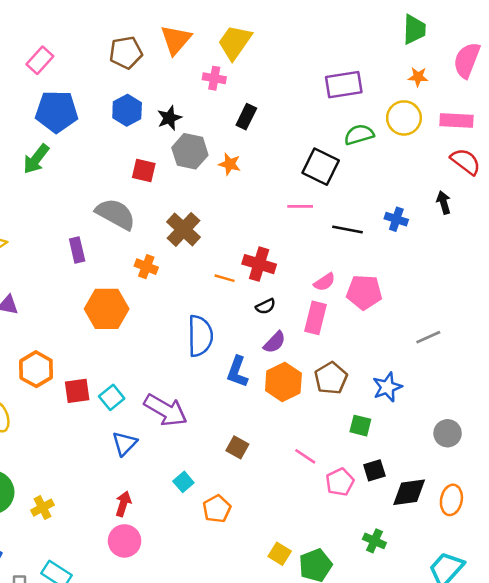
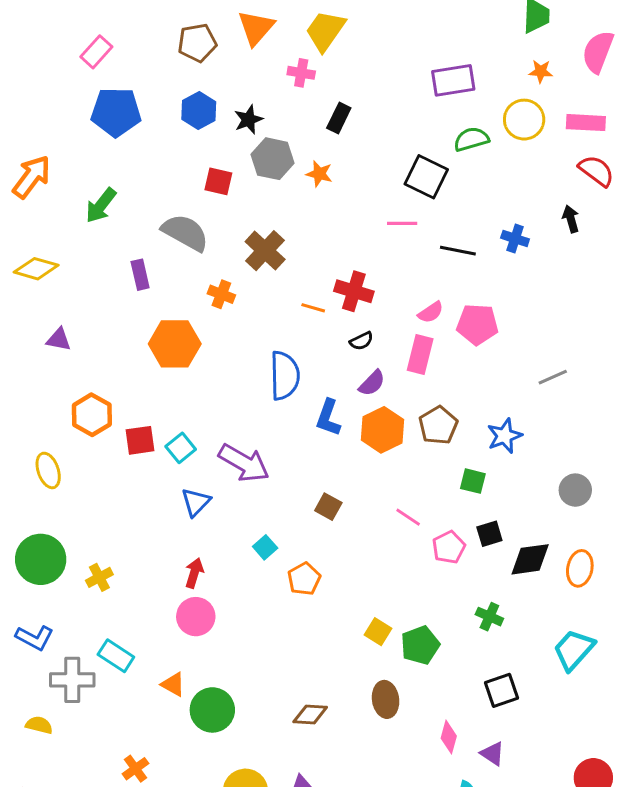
green arrow: (36, 159) -> (101, 205), moved

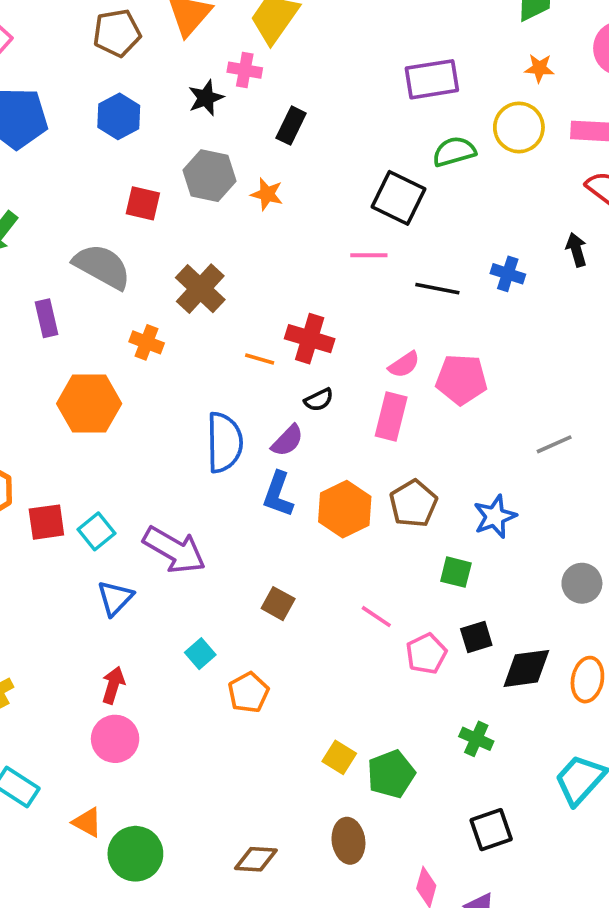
black star: (248, 120) -> (206, 98), moved
purple semicircle: (372, 383) -> (287, 441), moved

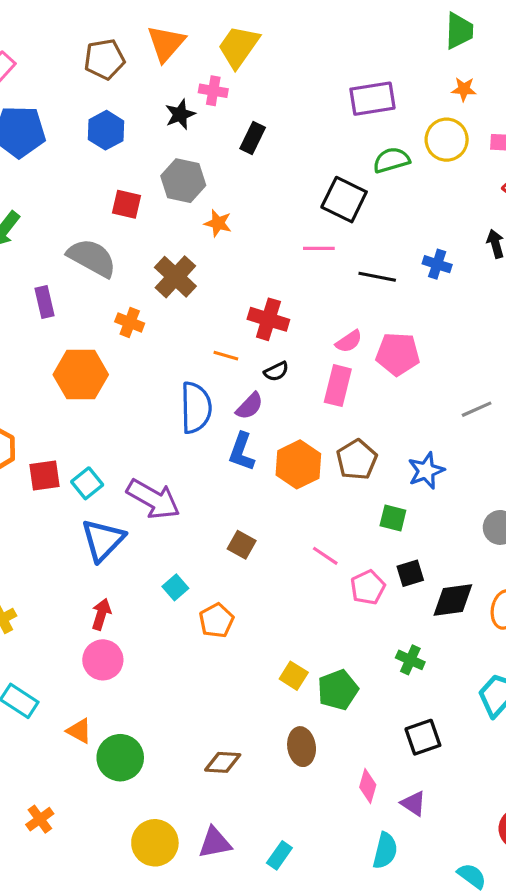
orange star: (267, 194) -> (218, 223), moved
orange line: (260, 359) -> (226, 356), moved
blue triangle: (115, 598) -> (103, 540), size x1.4

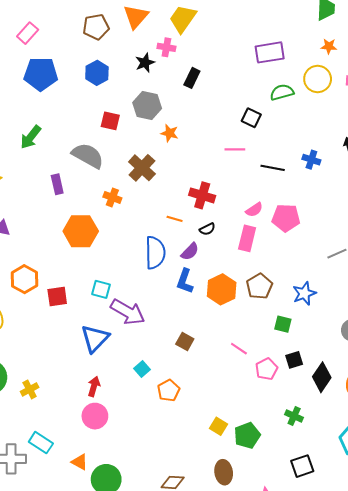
black square: (344, 200) -> (251, 118), size x0.7
cyan square: (87, 483) -> (101, 289), moved, turned -36
black diamond: (453, 600) -> (322, 377), turned -48

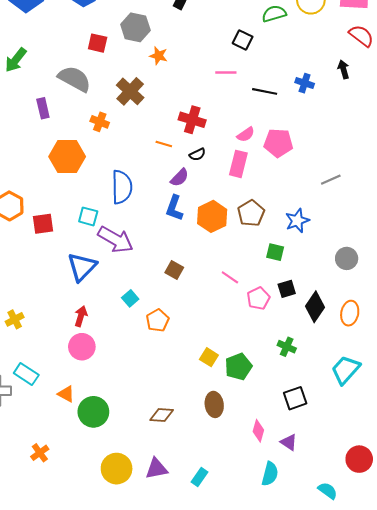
blue semicircle: (155, 253) -> (122, 187), moved

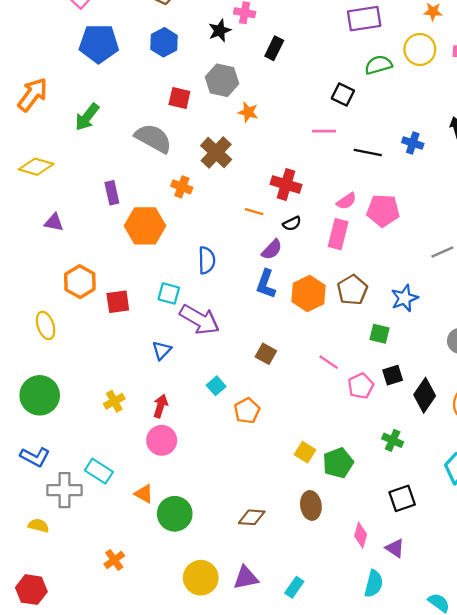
purple rectangle: (43, 108) -> (112, 193), moved
blue semicircle: (122, 187) -> (207, 260), size x0.7
blue triangle: (82, 267) -> (162, 350), size x0.6
yellow cross: (15, 319) -> (114, 401), moved

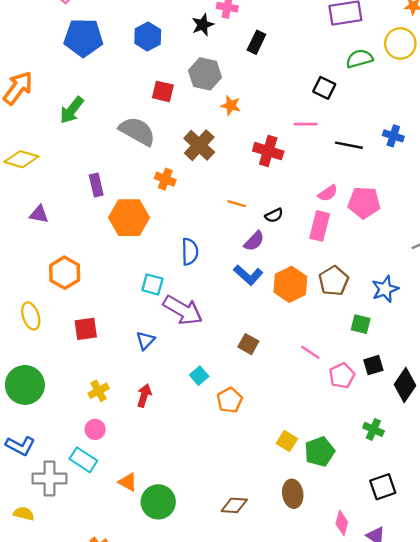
red cross: (286, 184) -> (268, 151), moved
blue L-shape: (266, 284) -> (248, 275), turned -68
red square: (118, 302) -> (86, 329), moved
pink circle: (162, 440) -> (95, 429), moved, size x0.7

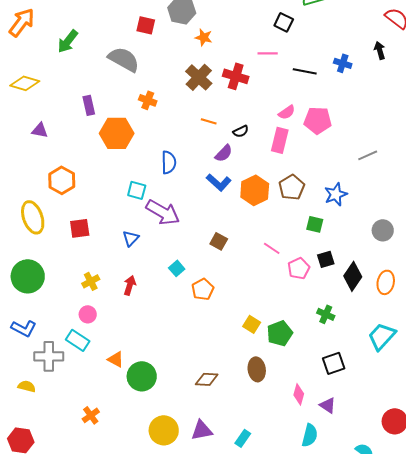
brown cross: (199, 145) -> (199, 77), moved
yellow ellipse: (31, 316) -> (33, 217), size x1.4

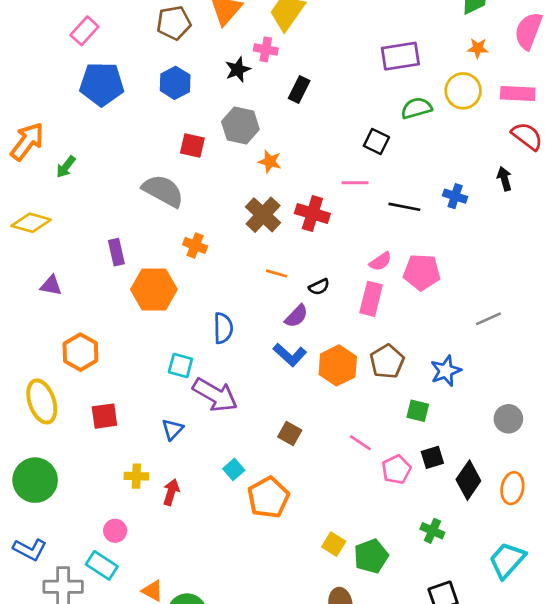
green arrow: (68, 41) -> (66, 167), moved, size x0.7
yellow cross: (91, 281) -> (136, 476), moved, turned 30
orange pentagon: (203, 289) -> (268, 497), size x1.4

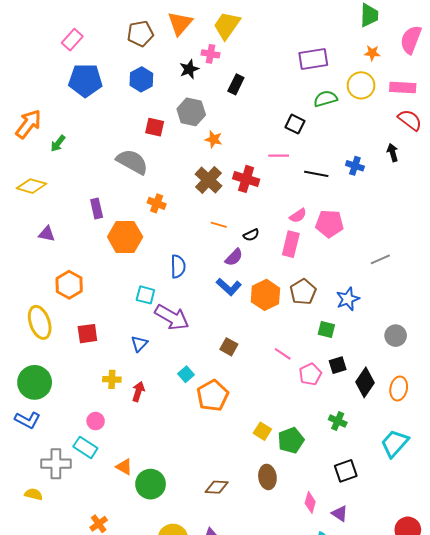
blue L-shape: (30, 549) -> (27, 420), moved

